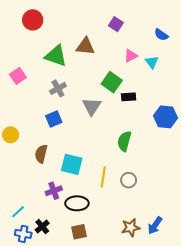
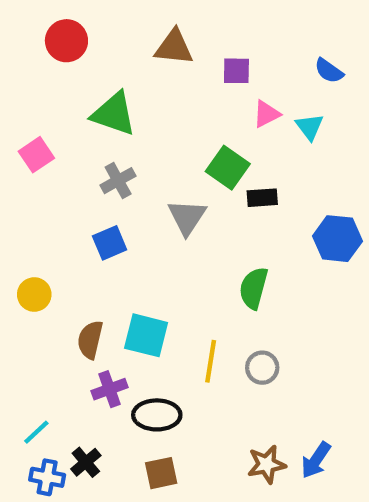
purple square: (116, 24) -> (236, 71), moved, turned -32
brown triangle: (85, 46) -> (174, 47), moved
yellow circle: (11, 135) -> (34, 295), moved
brown semicircle: (41, 154) -> (90, 340), moved

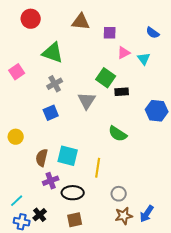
green semicircle: (254, 288) -> (118, 134), turned -72
gray circle: (262, 368) -> (119, 194), moved

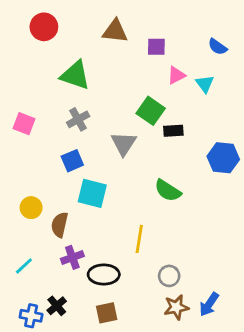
pink square: (17, 72) -> (24, 124), moved, turned -35
yellow circle: (16, 137) -> (31, 208), moved
cyan square: (68, 156) -> (92, 193), moved
cyan line: (17, 201) -> (24, 266), moved

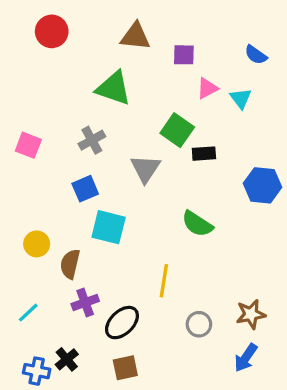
green triangle: (75, 75) -> (114, 88), moved
black ellipse: (104, 274) -> (122, 323), turned -44
brown star: (176, 307) -> (251, 314), moved

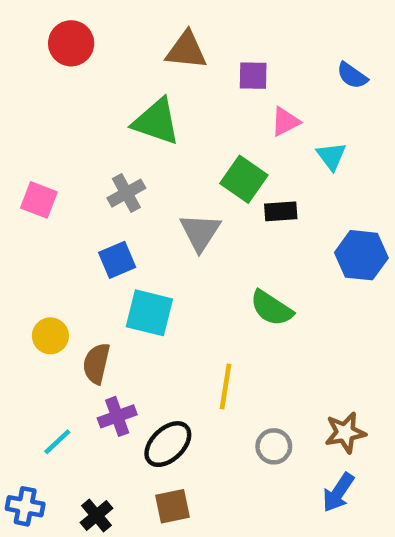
cyan triangle: (241, 98) -> (331, 156), moved
cyan line: (28, 313) -> (57, 442), moved
black cross: (67, 359) -> (96, 515), moved
blue cross: (37, 371) -> (25, 506), moved

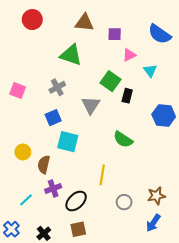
blue semicircle: (352, 76) -> (160, 34), size x1.6
black rectangle: (281, 211) -> (127, 96), turned -72
blue cross: (25, 506) -> (11, 229), turned 35

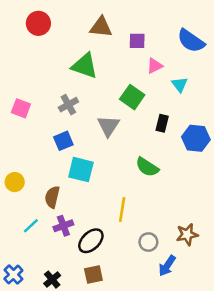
black rectangle: (127, 96) -> (162, 123), moved
yellow circle: (23, 152) -> (15, 182), moved
cyan line: (26, 200) -> (31, 226), moved
blue arrow: (153, 223) -> (167, 266), moved

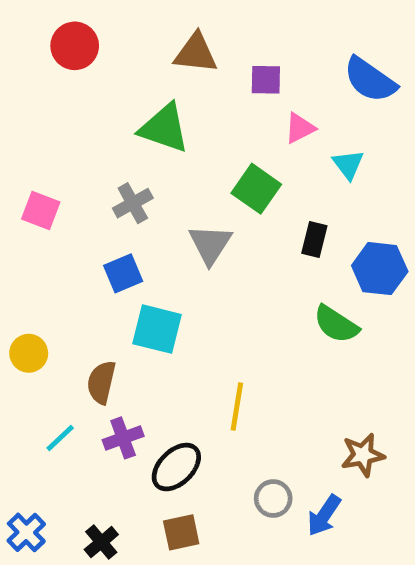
green semicircle: (147, 167) -> (336, 324), moved
gray circle: (148, 242) -> (273, 498), moved

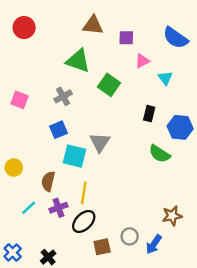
red circle: (75, 46) -> (24, 28), moved
green square: (256, 189) -> (109, 85), moved
gray triangle: (210, 244) -> (100, 142), moved
yellow line: (237, 407) -> (84, 193), moved
brown square: (181, 532) -> (102, 247), moved

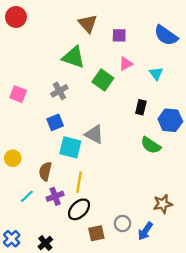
brown triangle: (93, 25) -> (88, 24), turned 42
red circle: (24, 28) -> (16, 17), moved
pink triangle: (142, 61) -> (126, 64), moved
gray triangle: (100, 142) -> (94, 134), turned -36

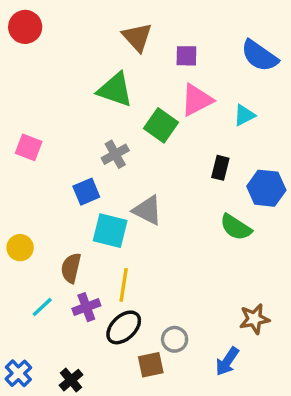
pink triangle: (126, 64) -> (197, 100), size x1.5
cyan triangle: (156, 73) -> (244, 115), turned 40
gray cross: (59, 91) -> (115, 154), moved
gray circle: (122, 223) -> (175, 339), moved

